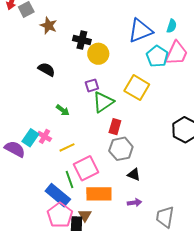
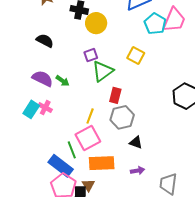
yellow square: (137, 88) -> (136, 56), size x0.7
yellow line: (67, 147) -> (90, 116), moved, turned -42
purple semicircle: (15, 149) -> (42, 79), moved

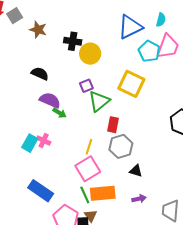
yellow square: (136, 56) -> (131, 84), size x1.5
purple semicircle: (42, 79) -> (50, 100), moved
green line: (72, 150) -> (85, 195), moved
blue rectangle: (61, 166) -> (41, 191), moved

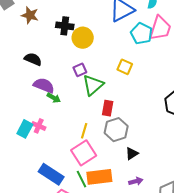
yellow square: (131, 84) -> (125, 67), size x0.6
black triangle: (136, 171) -> (132, 154), turned -48
blue rectangle: (41, 191) -> (51, 174), moved

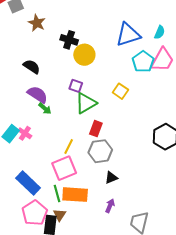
purple square: (80, 70) -> (76, 86), turned 32
purple arrow: (136, 181) -> (110, 206), turned -64

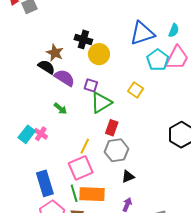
brown star: (37, 23) -> (55, 53), moved
purple semicircle: (37, 94) -> (64, 78), moved
blue rectangle: (28, 183) -> (45, 183), turned 30

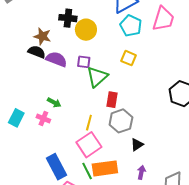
cyan pentagon: (158, 60) -> (131, 26), moved
green arrow: (60, 109) -> (54, 103), moved
cyan rectangle: (27, 134) -> (16, 118), moved

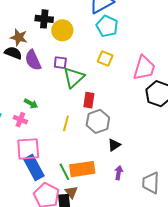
pink trapezoid: (163, 19) -> (144, 68), moved
purple semicircle: (56, 59) -> (33, 60), turned -135
pink square: (89, 145) -> (28, 149), moved, turned 30

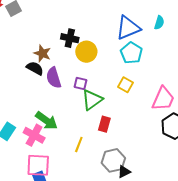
green arrow: (31, 104) -> (46, 121), size x1.6
pink cross: (20, 120) -> (34, 135), size x1.5
gray hexagon: (98, 121) -> (113, 160), moved

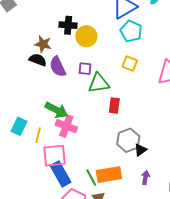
green triangle: (92, 100) -> (99, 83), turned 35
pink cross: (34, 135) -> (66, 126), moved
yellow line: (79, 144) -> (38, 135), moved

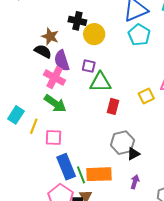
yellow square: (130, 64) -> (146, 96), moved, turned 35
pink cross: (66, 126) -> (54, 78), moved
pink square: (54, 156) -> (54, 137), moved, size x0.7
blue rectangle: (61, 174) -> (66, 167), moved

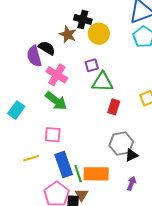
brown star: (50, 36) -> (68, 34), moved
purple semicircle: (62, 61) -> (34, 56), moved
purple square: (89, 66) -> (92, 65), turned -32
yellow line: (34, 126) -> (31, 158), moved, turned 49

